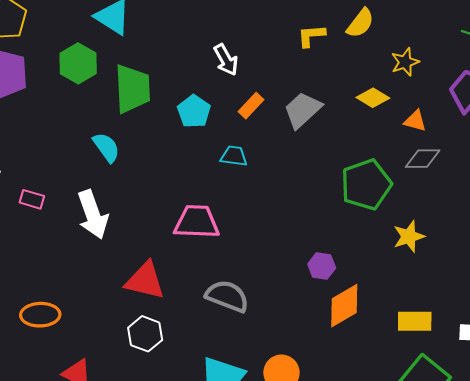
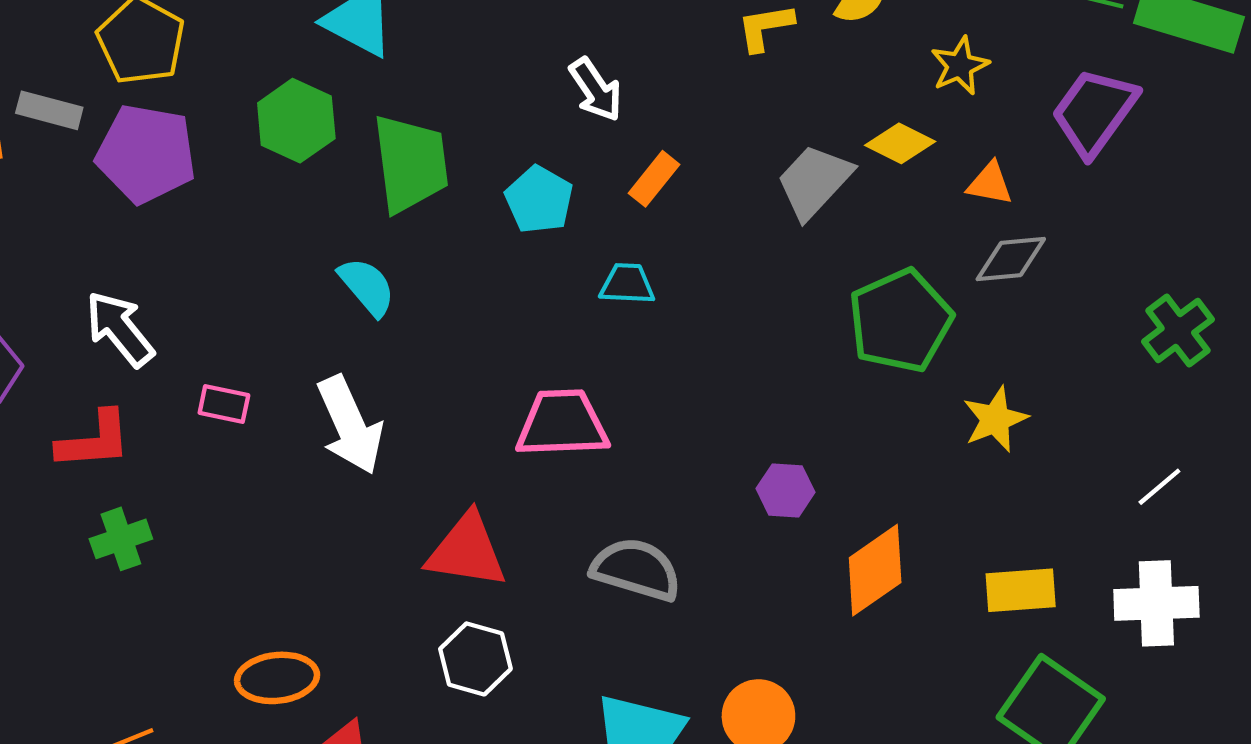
gray trapezoid: (302, 110) -> (814, 181), moved
purple hexagon: (322, 266) -> (785, 490), moved
orange ellipse: (40, 315) -> (277, 678), moved

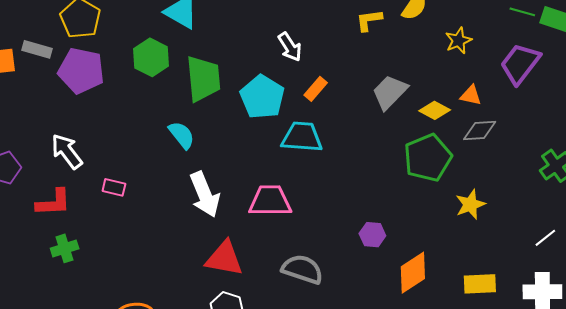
yellow diamond: (900, 143) -> (435, 110), moved
cyan pentagon: (539, 200) -> (262, 97), size x1.4
cyan trapezoid: (627, 284) -> (302, 137), size x1.6
white arrow: (350, 425) -> (205, 194), moved

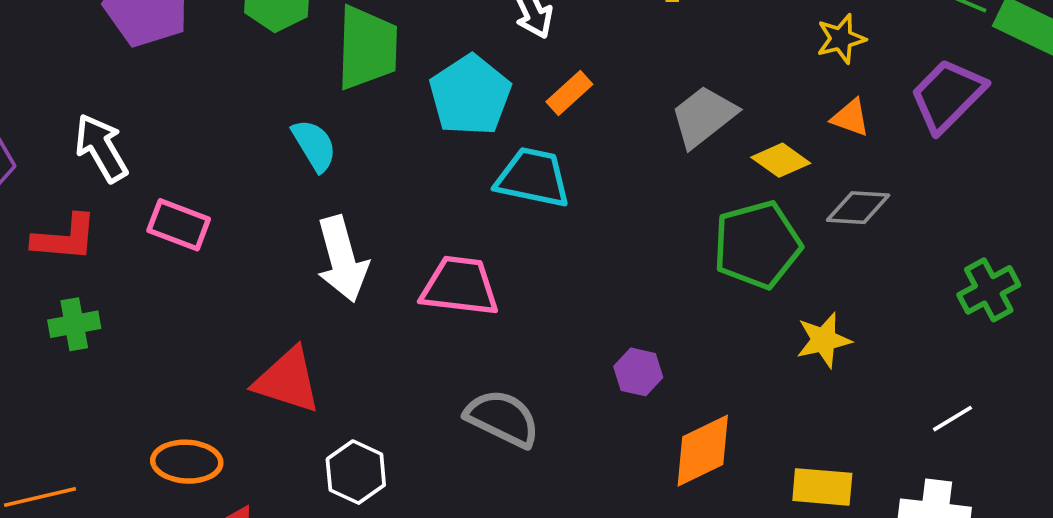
orange triangle: (471, 95) -> (850, 118), moved
pink rectangle: (114, 187) -> (179, 225), size x1.4
red triangle: (224, 258) -> (288, 380), moved

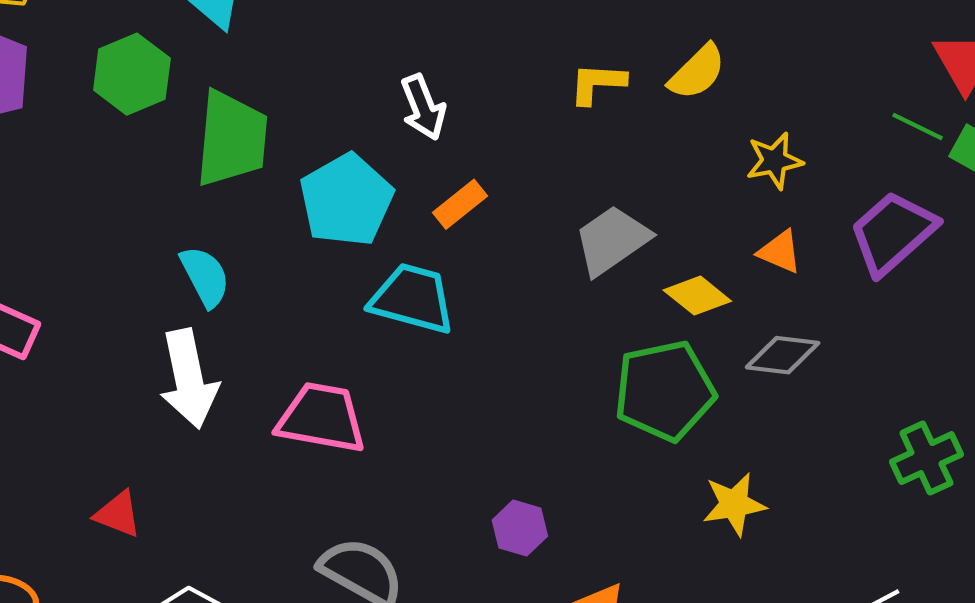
cyan semicircle: (314, 145) -> (205, 276), moved
red triangle: (288, 380) -> (118, 514), size x0.6

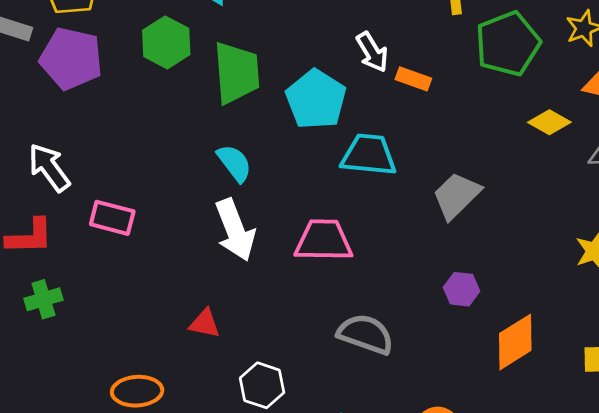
white arrow: (423, 107) -> (372, 52), moved
orange rectangle: (460, 204) -> (413, 79), moved, turned 68
gray trapezoid: (612, 240) -> (457, 196), moved
green pentagon: (665, 391) -> (508, 44), moved

